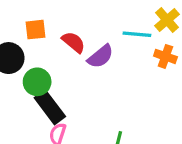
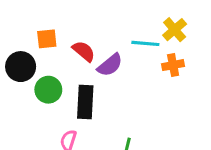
orange cross: (165, 56) -> (173, 65), turned -30
black rectangle: (50, 107) -> (85, 102), moved, turned 40

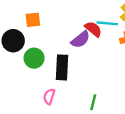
red semicircle: (84, 51) -> (93, 29), moved

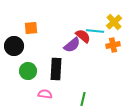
green circle: (34, 58) -> (28, 71), moved
pink semicircle: (49, 96) -> (45, 94), turned 80

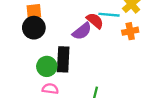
black circle: (14, 46) -> (34, 28), moved
green circle: (28, 71) -> (47, 66), moved

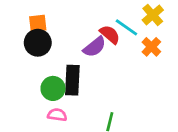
cyan line: (109, 15) -> (126, 27), turned 30
orange cross: (130, 31) -> (151, 47), turned -35

